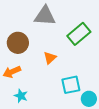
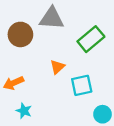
brown circle: (18, 43) -> (20, 34), moved
cyan square: (71, 85) -> (82, 85), moved

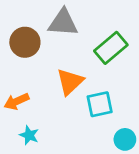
orange triangle: (57, 67) -> (70, 82), size x1.5

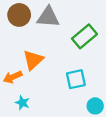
brown circle: (25, 42) -> (19, 15), moved
orange triangle: (70, 82) -> (33, 60), moved

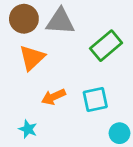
orange triangle: (33, 60) -> (32, 58), moved
orange arrow: (13, 77) -> (54, 97), moved

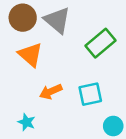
gray triangle: (60, 21) -> (57, 20), turned 36
orange triangle: (32, 58) -> (30, 55), turned -36

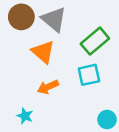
orange triangle: (30, 55) -> (43, 52), moved
cyan square: (90, 94) -> (89, 75), moved

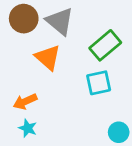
orange arrow: (48, 87) -> (25, 102), moved

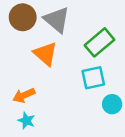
cyan circle: (119, 132) -> (112, 104), moved

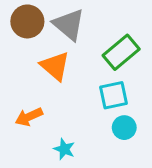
cyan circle: (112, 104) -> (124, 128), moved
cyan star: (26, 121) -> (64, 149), moved

